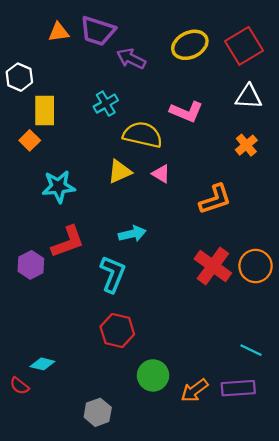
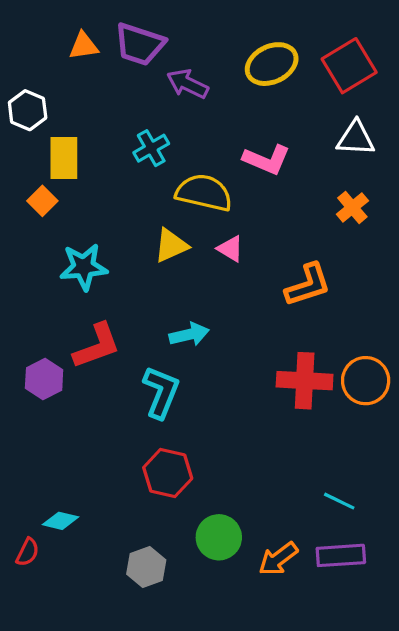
red cross: (213, 266) -> (305, 381), turned -33
cyan line: (251, 350) -> (339, 501), moved
red semicircle: (19, 386) -> (28, 552), turned -102
gray hexagon: (98, 412) -> (146, 567), moved

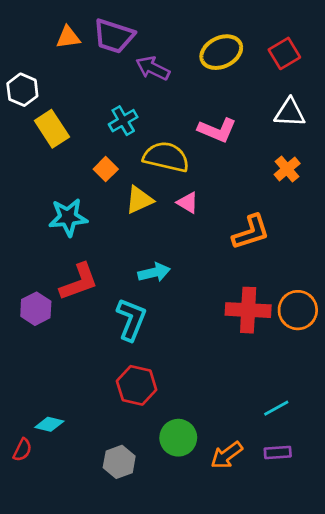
red square: (349, 66) -> (284, 53), size x0.7
yellow rectangle: (64, 158) -> (52, 129), turned -33
orange square: (42, 201) -> (106, 169), moved
cyan line: (339, 501) -> (276, 408), turned -55
purple rectangle: (341, 555) -> (278, 452), size x0.7

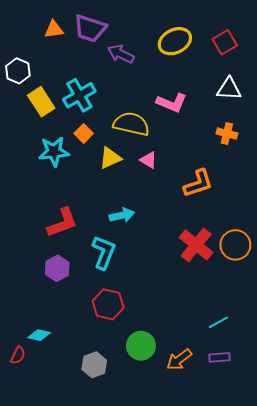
cyan cross: (123, 121) -> (79, 95), moved, size x1.4
orange cross: (287, 169) -> (227, 133), turned -36
cyan star: (68, 217) -> (54, 152), moved
purple hexagon: (36, 309) -> (57, 268), moved
red cross: (248, 310) -> (196, 245), turned 36

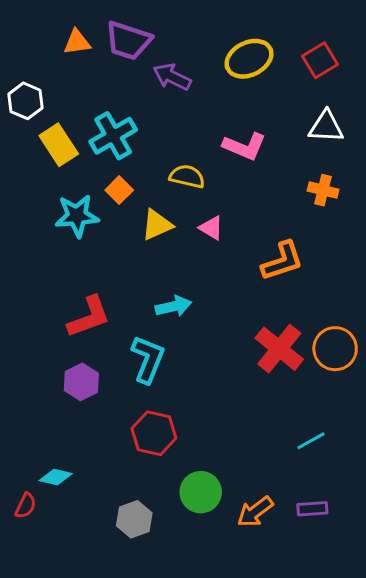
yellow semicircle: (131, 124) -> (187, 176), size x0.7
cyan line: (218, 322) -> (311, 441), moved

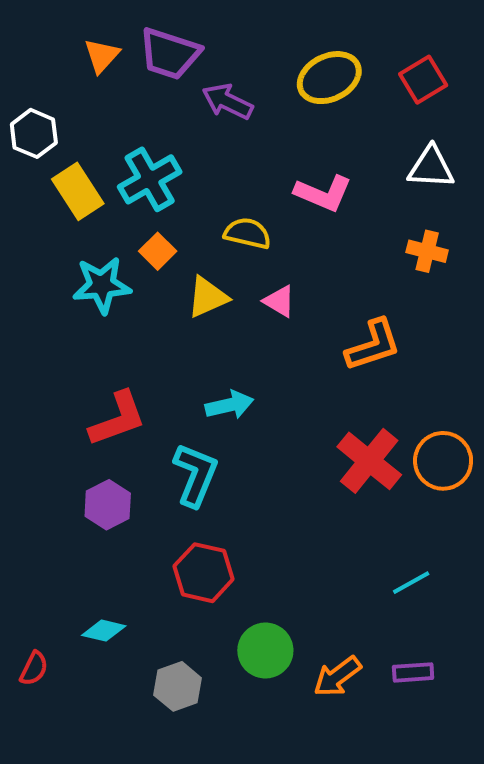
orange triangle: (77, 42) -> (102, 56), turned -40
cyan diamond: (56, 477) -> (104, 631), moved

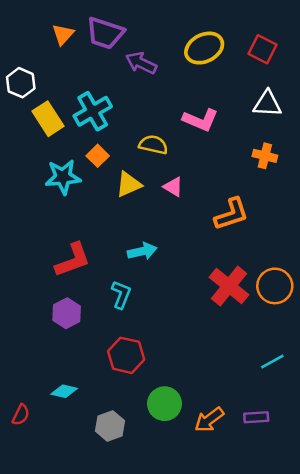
red square: (423, 80) -> (262, 49), turned -32
cyan L-shape: (196, 475) -> (121, 295), size x0.7
cyan line: (411, 583) -> (272, 362), moved

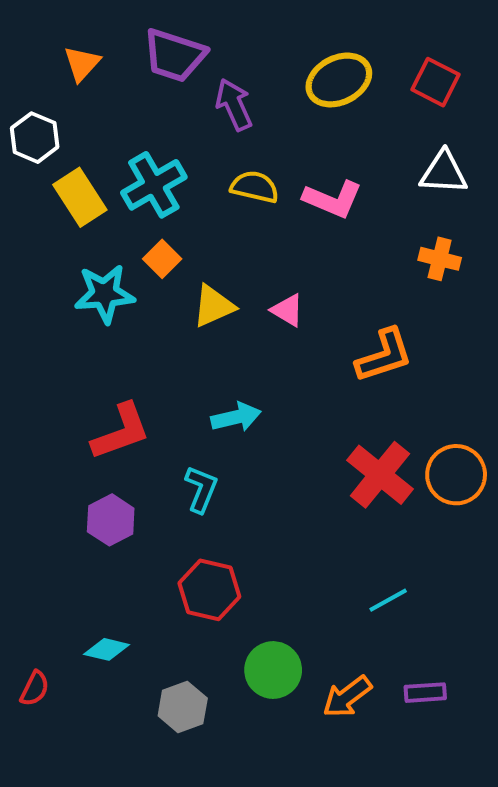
orange triangle: (63, 34) -> (82, 64), moved
purple arrow: (141, 63) -> (234, 105), turned 40
yellow semicircle: (153, 145) -> (255, 187), moved
cyan line: (272, 362) -> (388, 600), moved

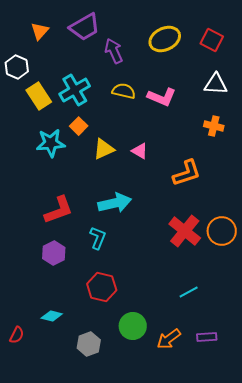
purple trapezoid: (174, 55) -> (85, 27), turned -48
cyan arrow: (236, 417) -> (115, 203), size x1.4

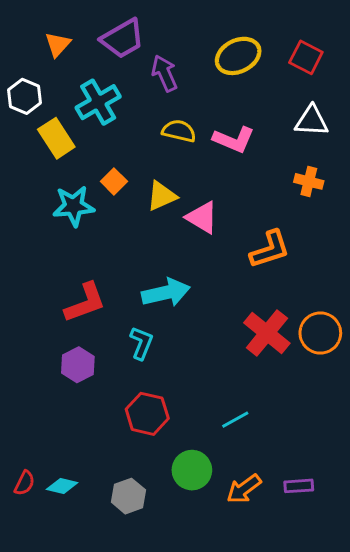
cyan cross: (75, 90) -> (98, 102), moved
yellow triangle: (104, 149) -> (162, 196), moved
pink triangle: (140, 151) -> (202, 218), size x1.4
cyan line: (189, 292) -> (235, 420), moved
cyan diamond: (52, 316) -> (62, 486), moved

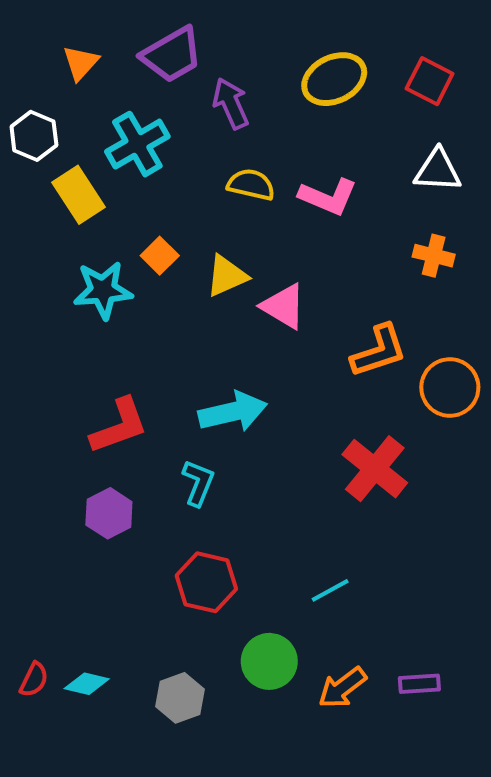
orange circle: (320, 333) -> (450, 387), moved

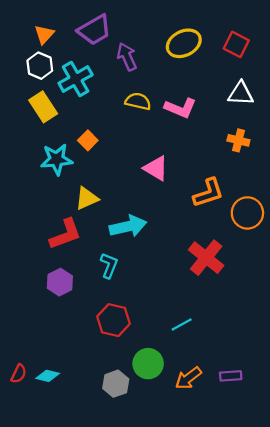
white hexagon: (34, 136) -> (40, 66), moved
yellow triangle: (227, 276) -> (87, 198), moved
gray hexagon: (180, 698) -> (116, 384), moved

